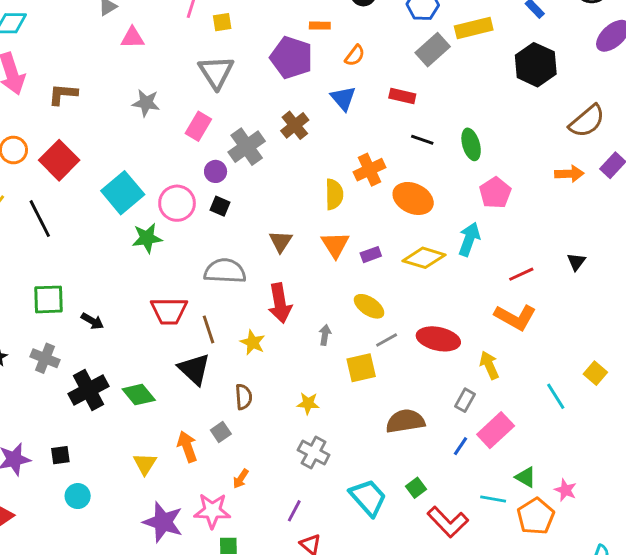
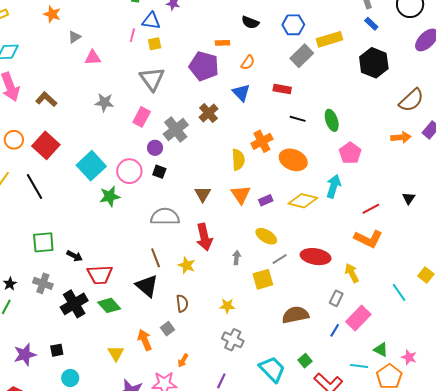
brown L-shape: (63, 94) -> (46, 99), turned 40
red trapezoid: (169, 311) -> (100, 275), moved

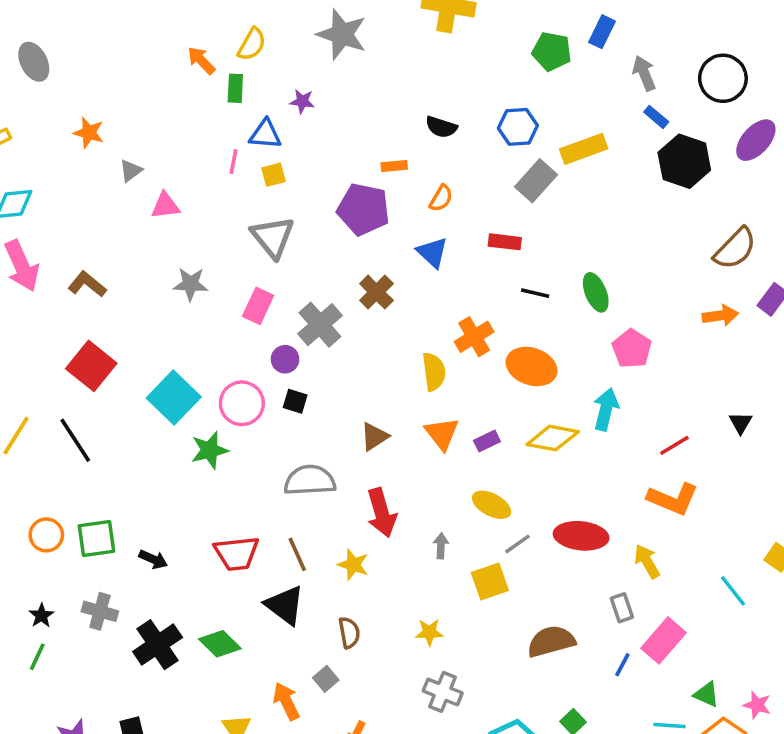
black hexagon: (374, 63) -> (684, 161), moved
orange circle: (14, 140) -> (46, 535), moved
brown triangle: (203, 194) -> (374, 437), turned 30
red trapezoid: (100, 275) -> (237, 553), moved
gray rectangle: (336, 298) -> (622, 608), turned -42

